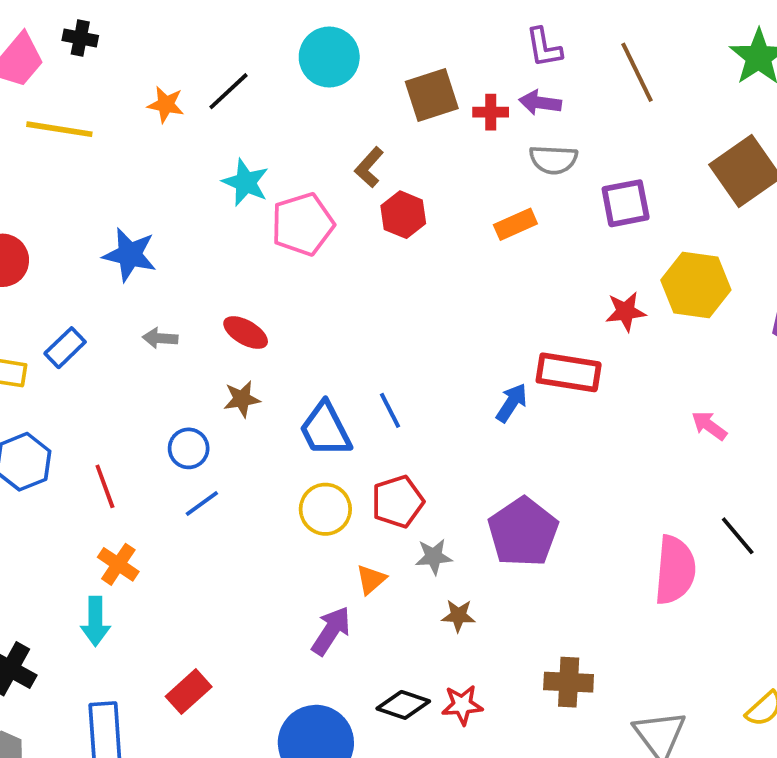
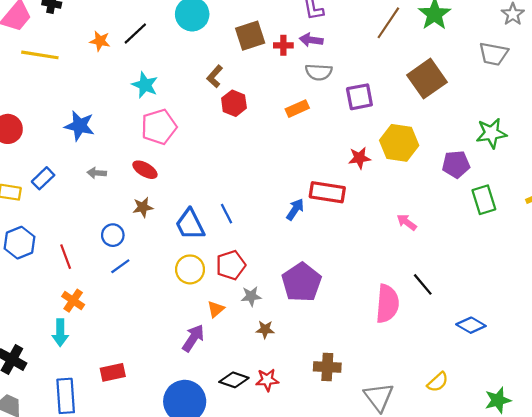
brown line: (637, 72) -> (388, 23), moved, turned 60
pink pentagon: (303, 224) -> (159, 127), moved
red rectangle: (189, 692) -> (113, 372), turned 30

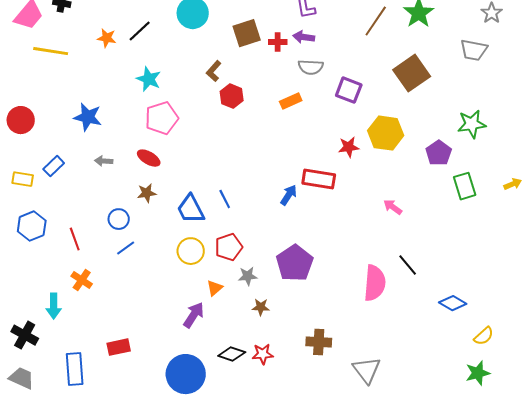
purple square: (359, 97) -> (349, 90), turned 32
purple pentagon: (456, 164) -> (439, 153), turned -30
cyan arrow: (60, 333) -> (54, 306), moved
yellow semicircle: (438, 382) -> (484, 336), moved

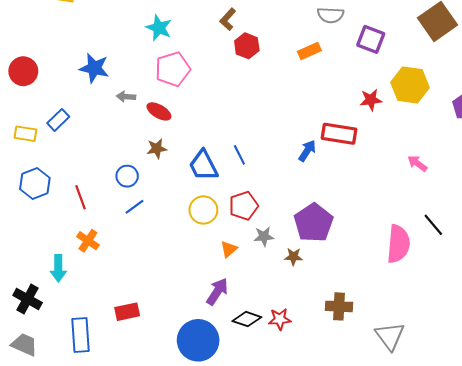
gray arrow: (104, 161) -> (126, 97), moved
brown star: (261, 307) -> (293, 257), moved
purple arrow: (194, 315) -> (217, 292), moved

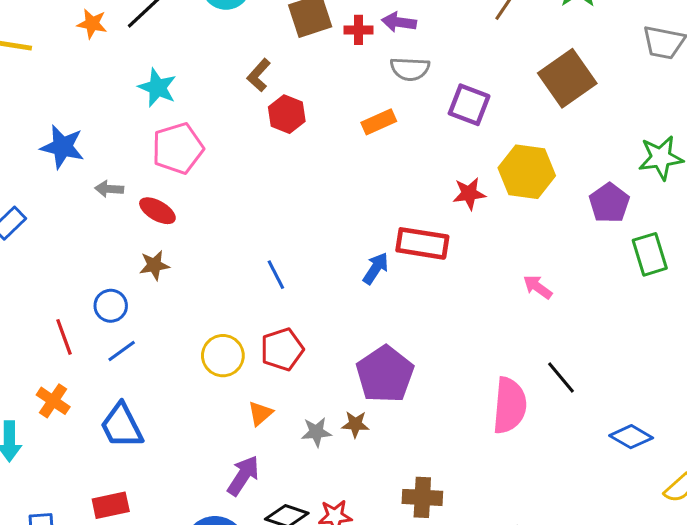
blue trapezoid: (203, 165) -> (122, 426), moved
red line: (81, 197) -> (64, 337), moved
gray star: (264, 236) -> (316, 432), moved

